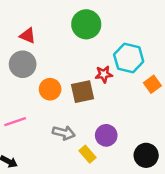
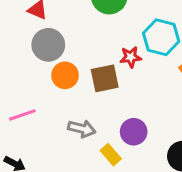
gray circle: (23, 64) -> (48, 45), moved

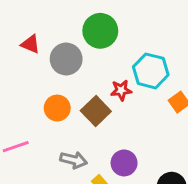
gray circle: (48, 45) -> (66, 59), moved
brown square: (105, 78) -> (96, 111), turned -32

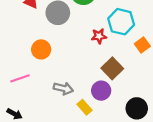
orange circle: (57, 108) -> (41, 49), moved
brown square: (96, 111) -> (112, 68), moved

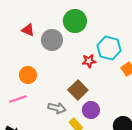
orange circle: (41, 49) -> (28, 75), moved
brown square: (112, 68) -> (78, 90), moved

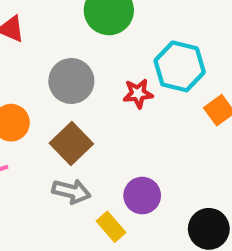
gray circle: (52, 40) -> (71, 81), moved
brown square: (78, 90) -> (71, 143), moved

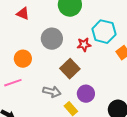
brown square: (71, 143) -> (70, 69), moved

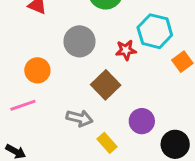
purple circle: (86, 94) -> (142, 121), moved

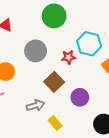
gray arrow: (79, 118) -> (36, 106), turned -30
purple circle: (142, 121) -> (80, 97), moved

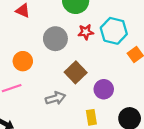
red star: (68, 57) -> (86, 32), moved
yellow rectangle: (55, 123) -> (91, 117), moved, turned 32

